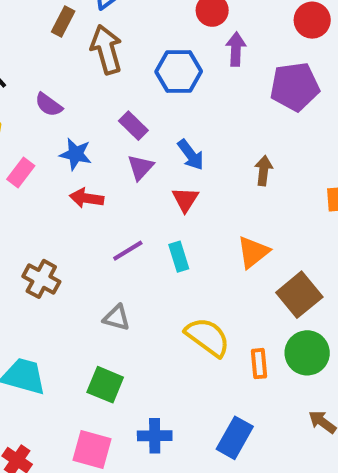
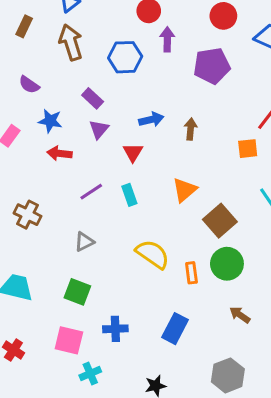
brown rectangle: (63, 21) -> (24, 26), moved
blue arrow: (191, 155) -> (151, 120), moved, turned -65
gray triangle: (116, 318) -> (84, 242), turned -40

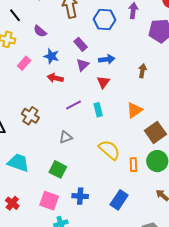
blue arrow: (151, 120) -> (107, 59), moved

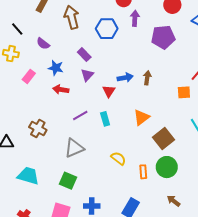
blue arrow: (107, 59) -> (125, 78), moved
gray triangle: (66, 137) -> (74, 148), size x1.5
yellow semicircle: (109, 150) -> (118, 158), size x0.7

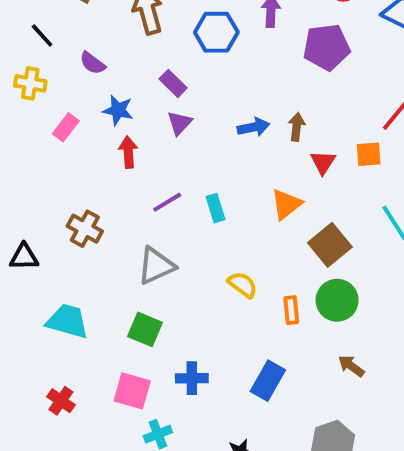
red arrow: (61, 90) -> (128, 152), turned 77
red triangle: (109, 91) -> (323, 162), moved

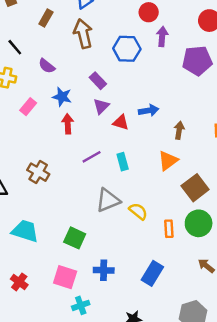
brown arrow: (297, 127) -> (179, 130), moved
red triangle: (323, 162) -> (121, 122), moved, turned -48
gray triangle: (156, 266) -> (108, 200), moved

